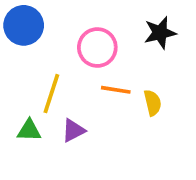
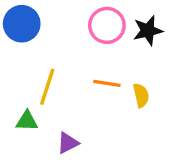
pink circle: (97, 47) -> (107, 25), moved
purple triangle: (73, 130) -> (68, 143), moved

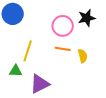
pink circle: (107, 25) -> (63, 26), moved
purple triangle: (68, 143) -> (40, 84), size x1.5

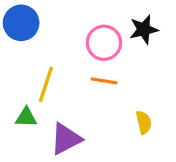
yellow semicircle: (83, 56) -> (144, 122), moved

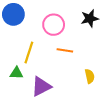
pink circle: (104, 43) -> (54, 25), moved

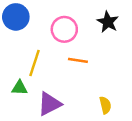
black star: (90, 18) -> (108, 22), turned -30
yellow semicircle: (90, 76) -> (105, 105), moved

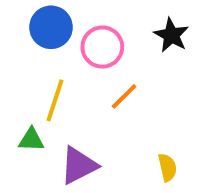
blue circle: (16, 17) -> (51, 27), moved
orange line: (78, 60) -> (124, 96), turned -54

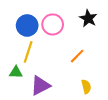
blue circle: (51, 27) -> (27, 25), moved
orange line: (124, 96) -> (77, 56), moved

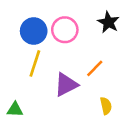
green triangle: (16, 72) -> (15, 110), moved
purple triangle: (40, 86) -> (66, 85), moved

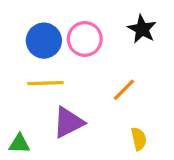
yellow line: (35, 63) -> (46, 83), turned 70
purple triangle: (66, 85) -> (68, 122), moved

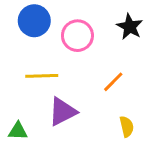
blue circle: (44, 41) -> (34, 21), moved

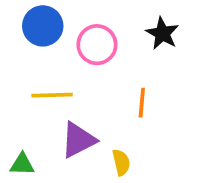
orange line: (113, 82) -> (142, 103), turned -40
yellow semicircle: (127, 127) -> (121, 162), moved

